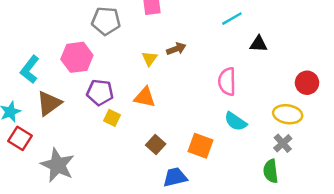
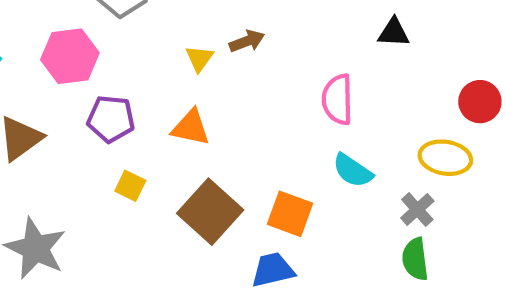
yellow square: (112, 118) -> (130, 186), moved
gray cross: (283, 143) -> (417, 209), moved
brown square: (156, 144) -> (210, 212), size x1.8
blue trapezoid: (175, 177) -> (273, 270), moved

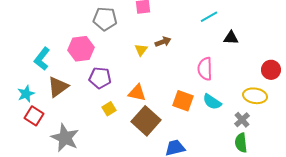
orange triangle: (191, 127) -> (137, 93), moved
yellow square: (130, 186) -> (109, 109), turned 32
orange square: (290, 214) -> (183, 101), moved

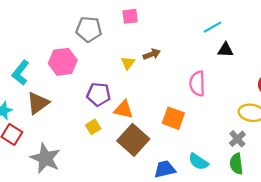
cyan line: (209, 17) -> (212, 27), moved
purple pentagon: (100, 78) -> (99, 94), moved
cyan semicircle: (212, 102) -> (198, 162), moved

